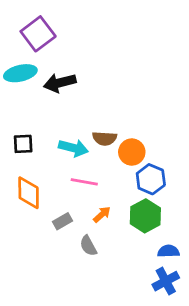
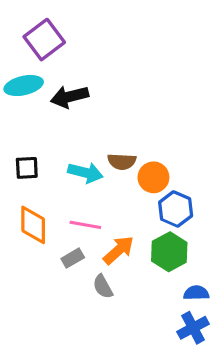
pink line: (84, 182) -> (85, 225), moved
orange arrow: (102, 214) -> (119, 250), size x1.5

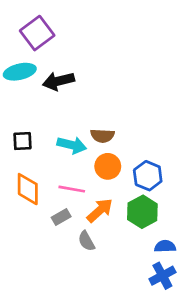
orange circle: (153, 177) -> (108, 166), moved

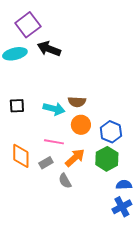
black arrow: (58, 81) -> (49, 49), moved, turned 35
orange diamond: (28, 189) -> (21, 156), moved

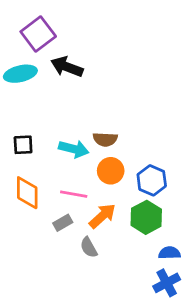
orange diamond: (21, 156) -> (27, 193), moved

